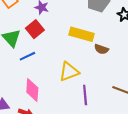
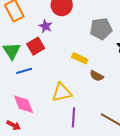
yellow rectangle: (81, 34) -> (80, 58), size x0.7
pink diamond: (32, 90) -> (24, 104), turned -35

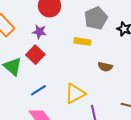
yellow rectangle: (80, 58) -> (82, 41), moved
blue line: (24, 71) -> (38, 90), moved

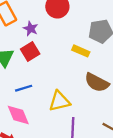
purple star: (39, 32) -> (31, 29), moved
brown semicircle: (105, 67) -> (97, 82), size x1.6

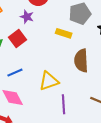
purple star: (31, 29) -> (27, 17), moved
brown semicircle: (97, 82) -> (81, 61), turned 65

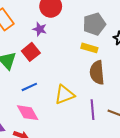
yellow rectangle: (64, 33) -> (89, 48), moved
purple line: (63, 104) -> (92, 110), moved

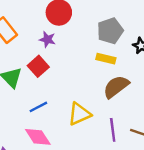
brown semicircle: (97, 72) -> (116, 87), turned 60

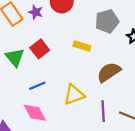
purple star: (47, 39) -> (36, 12), moved
yellow rectangle: (106, 59) -> (82, 46), moved

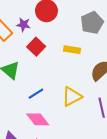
red square: (40, 49) -> (36, 47), moved

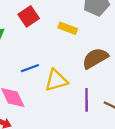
blue line: (36, 94) -> (30, 68), moved

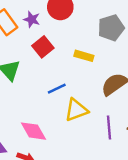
blue line: (30, 68) -> (57, 89), moved

